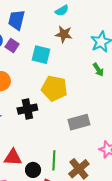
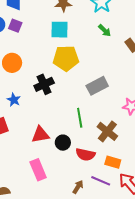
cyan square: (41, 55) -> (60, 30), moved
green line: (54, 160) -> (80, 118), moved

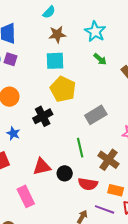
yellow pentagon: (66, 58) -> (63, 89), turned 30
pink rectangle: (38, 170) -> (26, 196), moved

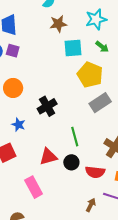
cyan star: (95, 31) -> (96, 19), turned 30
cyan square: (55, 61) -> (73, 48), moved
yellow pentagon: (63, 89) -> (90, 75), moved
green line: (80, 148) -> (75, 137), moved

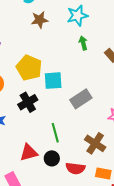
green arrow: (102, 47) -> (83, 43), turned -144
cyan square: (73, 48) -> (53, 81), moved
yellow pentagon: (90, 75) -> (29, 68), moved

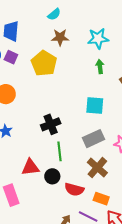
yellow pentagon: (29, 68) -> (44, 63), moved
cyan square: (53, 81) -> (95, 106), moved
gray rectangle: (81, 99) -> (94, 139), moved
black cross: (28, 102) -> (51, 124), moved

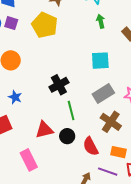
red semicircle: (74, 189) -> (91, 146), turned 54

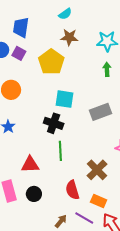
cyan square: (100, 61) -> (64, 99), moved
black cross: (59, 85) -> (54, 123), turned 36
gray rectangle: (103, 93) -> (101, 112), moved
black circle: (67, 136) -> (34, 194), moved

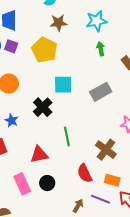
black cross: (54, 123) -> (43, 107), moved, turned 36

